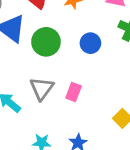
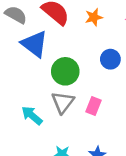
green circle: (46, 42) -> (65, 71), moved

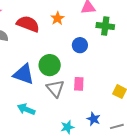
blue triangle: (35, 44) -> (24, 74), moved
cyan arrow: (32, 115) -> (26, 109), moved

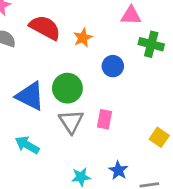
orange star: (57, 18) -> (83, 38), moved

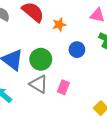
gray triangle: (71, 121) -> (39, 84), turned -36

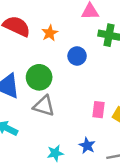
pink rectangle: (63, 87) -> (99, 110), moved

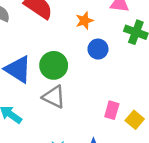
orange star: (50, 33) -> (84, 21), moved

